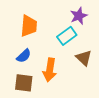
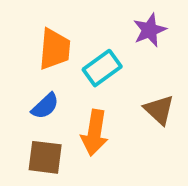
cyan rectangle: (67, 36) -> (102, 68), moved

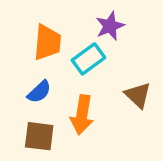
purple star: (150, 30) -> (110, 26), moved

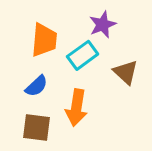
brown triangle: (138, 95) -> (126, 72), moved

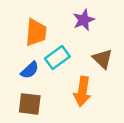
cyan rectangle: (83, 55) -> (57, 58), moved
orange arrow: (76, 108) -> (82, 91), moved

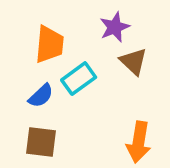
brown triangle: (102, 59) -> (133, 61), moved
orange arrow: (82, 91) -> (139, 142), moved

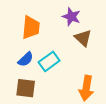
purple star: (115, 27) -> (71, 17), turned -30
cyan rectangle: (79, 79) -> (49, 61), moved

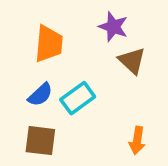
orange arrow: (86, 88) -> (137, 141), size x0.7

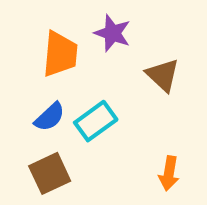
purple star: (113, 27) -> (112, 33), moved
brown square: (40, 141) -> (50, 173), turned -32

